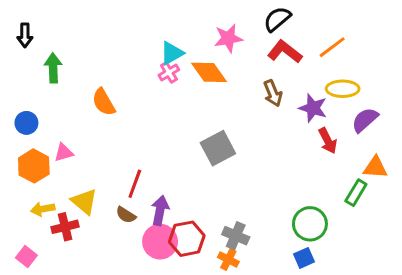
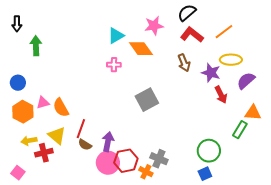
pink cross: (169, 72) -> (114, 65), moved, turned 32
orange semicircle: (104, 102) -> (61, 108), moved
red line: (135, 184) -> (81, 129), moved
orange cross: (228, 259) -> (146, 172), moved

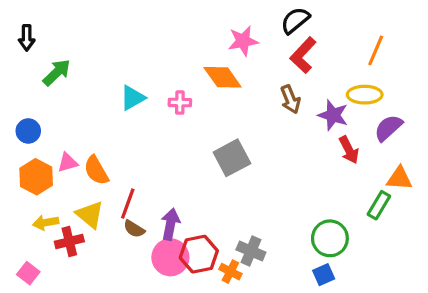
orange line: (224, 32) -> (376, 50), moved, turned -30
red L-shape: (192, 35) -> (303, 55), turned -85
cyan triangle: (116, 36) -> (132, 98), moved
green arrow: (36, 46) -> (57, 73), turned 48

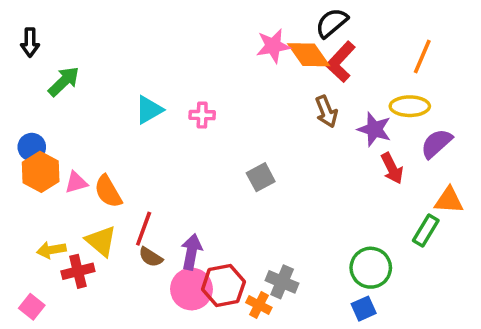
orange diamond: (223, 77) -> (309, 55), moved
gray square: (232, 158) -> (261, 177), size x0.7
orange hexagon: (36, 177) -> (41, 172), moved

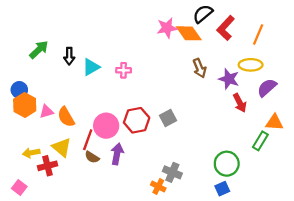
black arrow: (30, 42) -> (69, 56), moved
red L-shape: (341, 62) -> (226, 28), moved
gray square: (261, 177) -> (168, 118), moved
red hexagon: (223, 285) -> (137, 120), moved
pink circle: (191, 289) -> (106, 126), moved

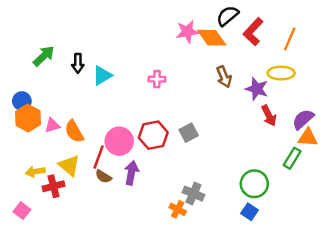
pink cross: (124, 70) -> (157, 79), moved
purple semicircle: (267, 88) -> (303, 119), moved
blue square: (222, 189) -> (249, 212), turned -32

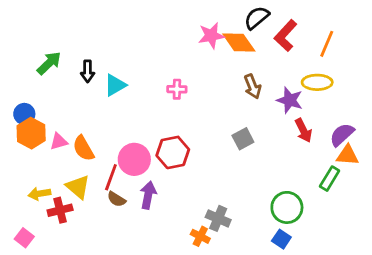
gray square: (189, 133) -> (243, 139), moved

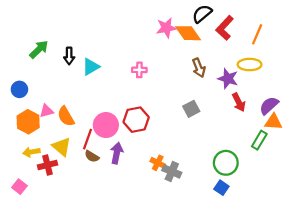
orange hexagon: (31, 133) -> (28, 122), moved
orange cross: (200, 236) -> (158, 163), moved

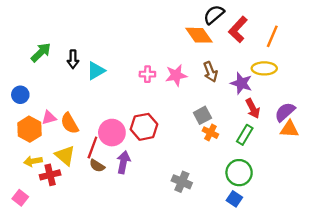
pink star: (166, 28) -> (176, 75), moved
green rectangle: (259, 140) -> (245, 135), moved
orange cross: (158, 163) -> (210, 133), moved

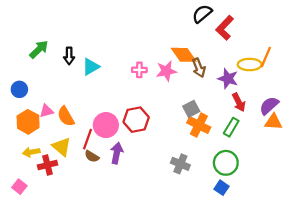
orange diamond: (199, 35) -> (184, 55), moved
orange line: (272, 36) -> (266, 57), moved
orange cross: (210, 133) -> (199, 125), size x1.5
gray cross: (182, 182) -> (180, 164), moved

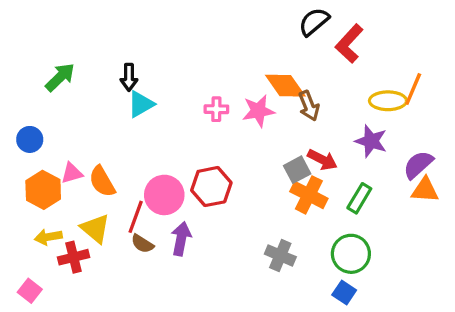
black arrow: (69, 56) -> (129, 77), moved
purple star: (228, 79) -> (371, 141), moved
red arrow: (239, 102) -> (322, 160), moved, turned -36

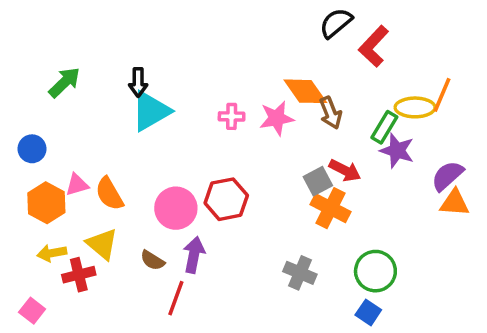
cyan triangle: (141, 104) -> (151, 111), size x1.4
green rectangle: (359, 198) -> (384, 127), moved
red line: (136, 217) -> (176, 298), moved

